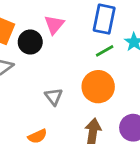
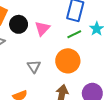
pink triangle: (54, 25) -> (42, 28), moved

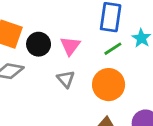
gray triangle: (34, 66) -> (66, 79), moved

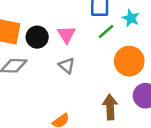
orange circle: (109, 85) -> (129, 61), moved

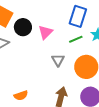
gray triangle: (67, 66) -> (58, 60), moved

